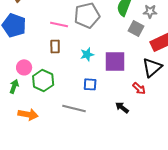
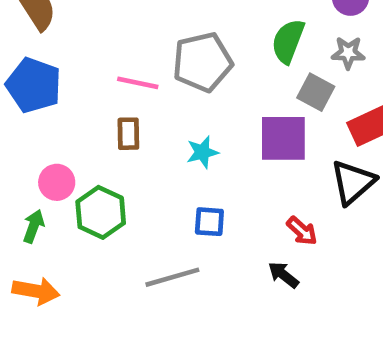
purple square: (115, 61) -> (283, 138), moved
red arrow: (139, 88) -> (302, 231), moved
gray line: (74, 108) -> (172, 277), turned -30
orange arrow: (28, 114) -> (36, 291), moved

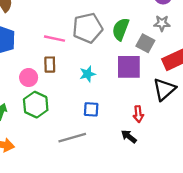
green semicircle: (288, 41) -> (121, 29), moved
pink circle: (57, 182) -> (29, 78), moved
red arrow: (302, 231) -> (138, 114), turned 42

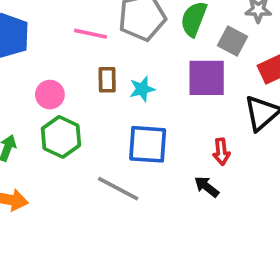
brown rectangle: (50, 65) -> (107, 80), moved
blue square: (91, 109) -> (148, 144), size x1.6
gray line: (72, 138) -> (118, 189), turned 44

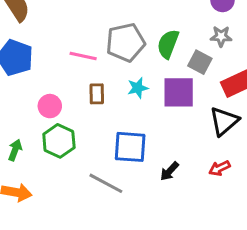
cyan star: (142, 89) -> (138, 88), moved
red arrow: (221, 152) -> (219, 168), moved, turned 70
black arrow: (207, 187) -> (169, 171), moved, turned -85

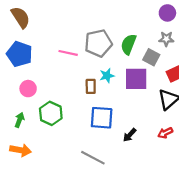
brown rectangle: (97, 94) -> (91, 86), moved
pink circle: (50, 106) -> (28, 89), moved
gray line: (106, 183) -> (93, 158), moved

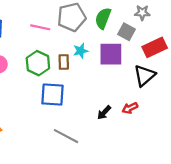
green hexagon: (51, 113) -> (38, 63), moved
blue square: (102, 118) -> (52, 95), moved
red arrow: (165, 133) -> (130, 108), moved

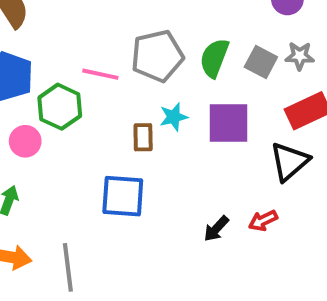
gray star: (142, 13) -> (300, 56), moved
gray square: (127, 32) -> (261, 62), moved
green hexagon: (38, 63) -> (60, 107), moved
gray line: (66, 136) -> (68, 267), moved, turned 55

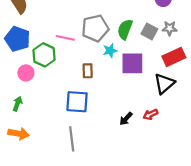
cyan star: (174, 117) -> (110, 51), moved
gray line: (68, 267) -> (72, 139), moved

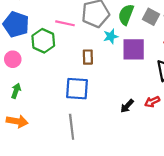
pink circle: (26, 73) -> (13, 59), moved

